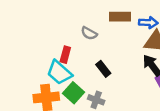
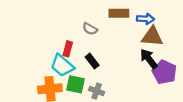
black rectangle: (103, 69) -> (92, 61), moved
green square: (74, 93) -> (76, 84), turned -30

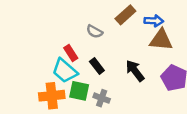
brown rectangle: (119, 13) -> (125, 15), turned -42
red rectangle: (68, 49) -> (71, 53), turned -48
black arrow: (149, 59) -> (135, 71), moved

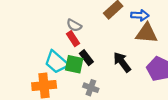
gray semicircle: (95, 32) -> (74, 25), moved
red rectangle: (71, 53) -> (73, 39), moved
green square: (79, 91) -> (74, 64), moved

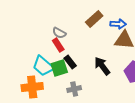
green square: (74, 64) -> (59, 68), turned -30
gray cross: (91, 88) -> (74, 89), turned -32

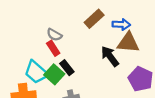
black arrow: (102, 66) -> (110, 56), moved
green square: (59, 68) -> (54, 74), turned -30

